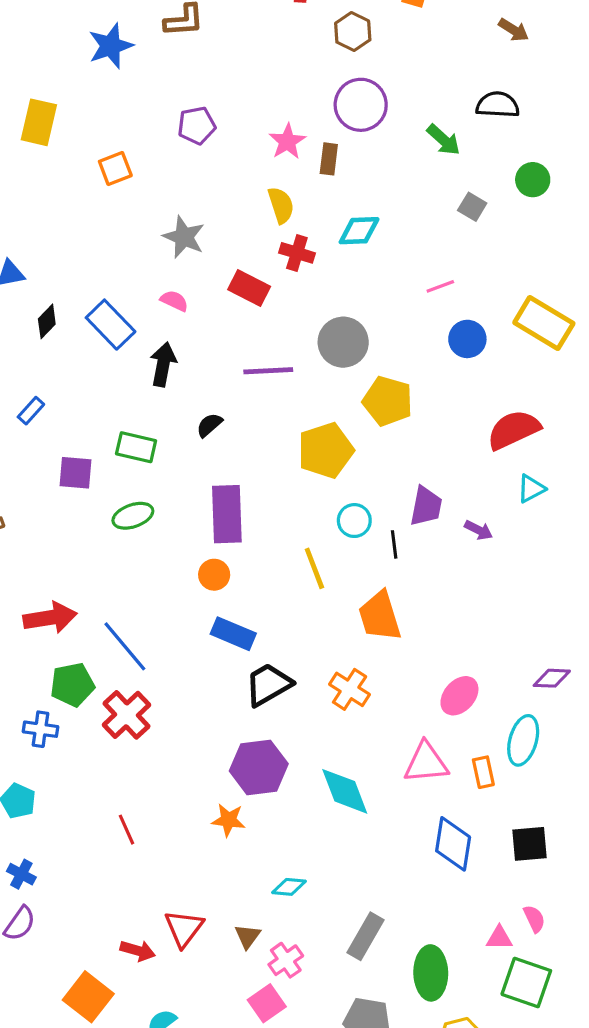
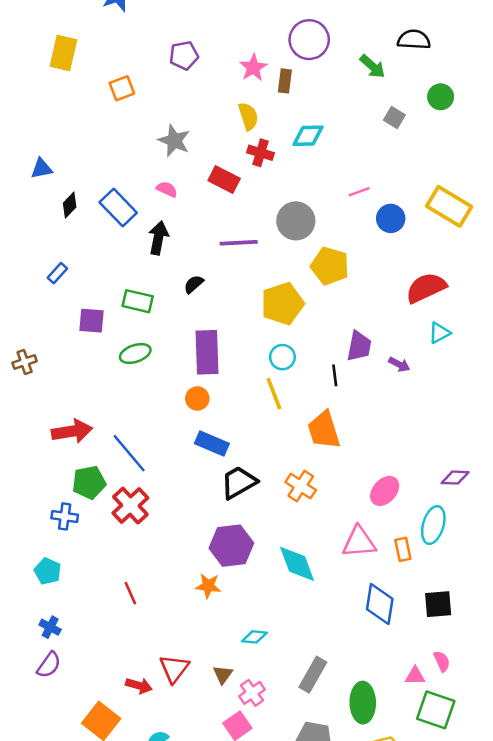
pink line: (440, 286) -> (359, 192), moved
cyan circle: (354, 521) -> (282, 357), moved

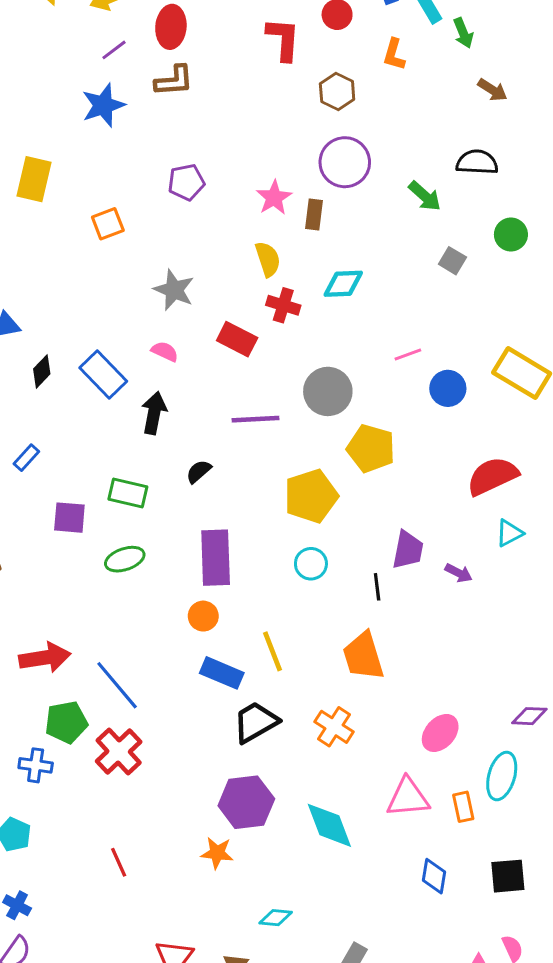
yellow line: (274, 394) -> (272, 651), moved
blue diamond: (380, 604) -> (434, 876), size x0.7

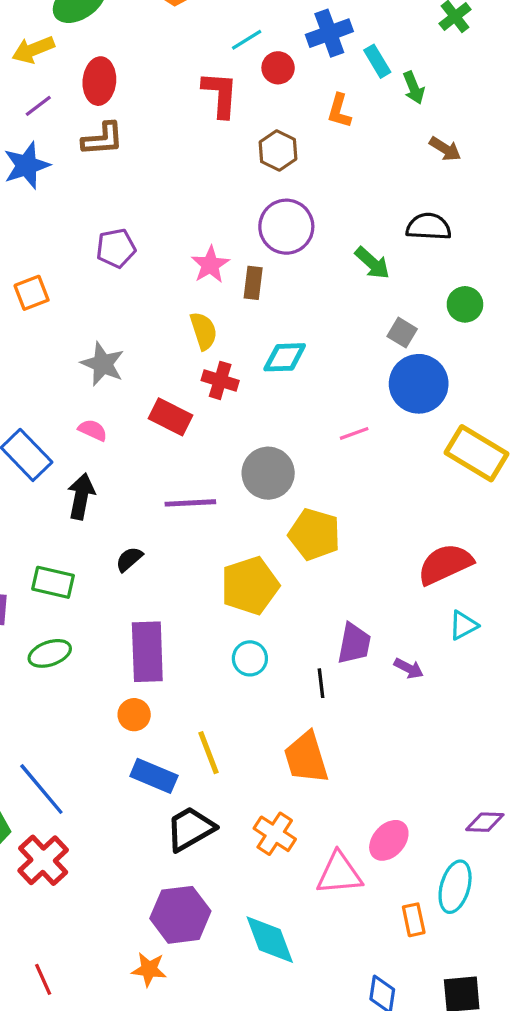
blue circle: (448, 388) -> (419, 384), moved, size x1.5
pink triangle: (408, 798) -> (339, 873), moved

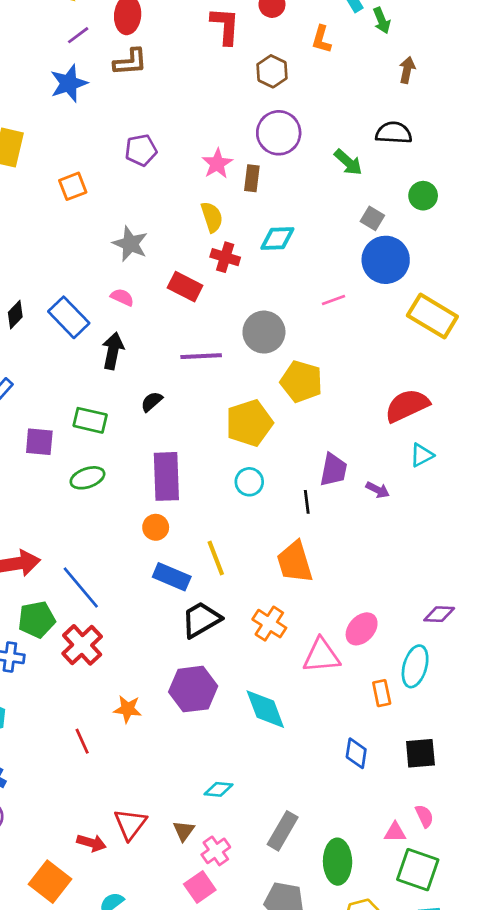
brown arrow: (445, 149) -> (407, 70), turned -110
orange star: (149, 969) -> (128, 709), moved

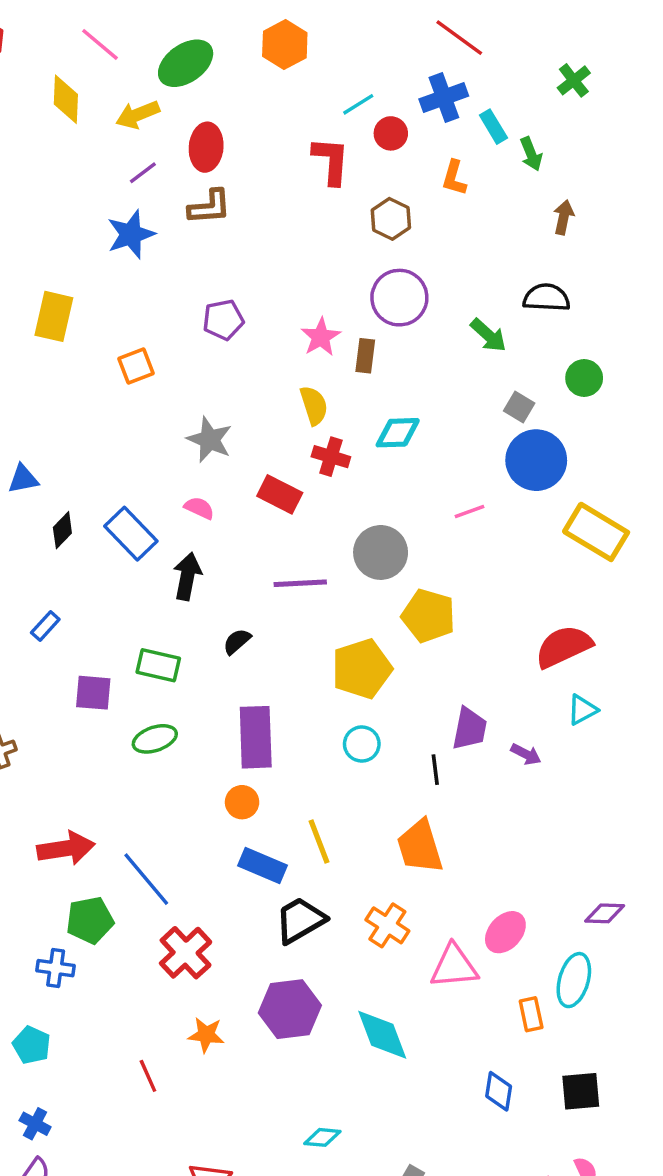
red cross: (82, 645) -> (186, 953), moved

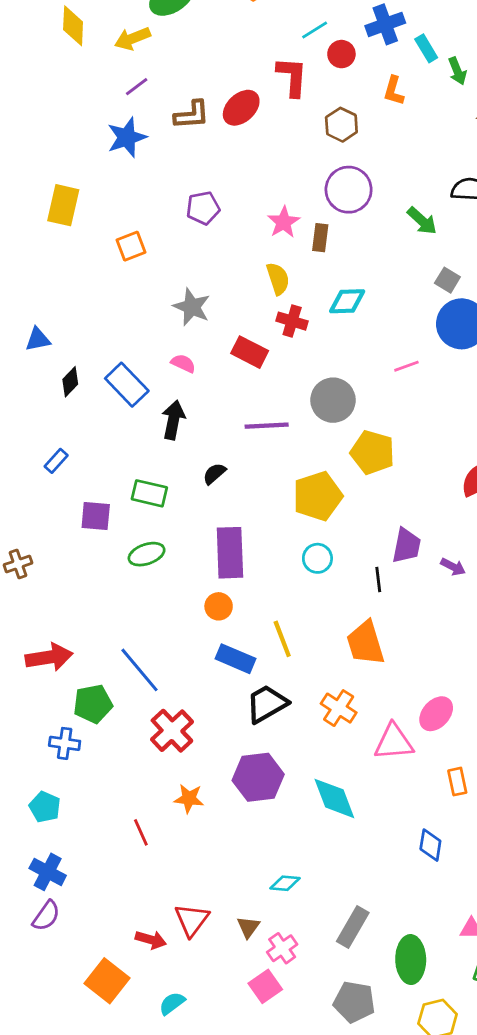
red ellipse: (206, 147) -> (241, 108), moved, turned 42
red arrow: (66, 848) -> (49, 657), moved
blue cross: (35, 1124) -> (48, 872), size x1.4

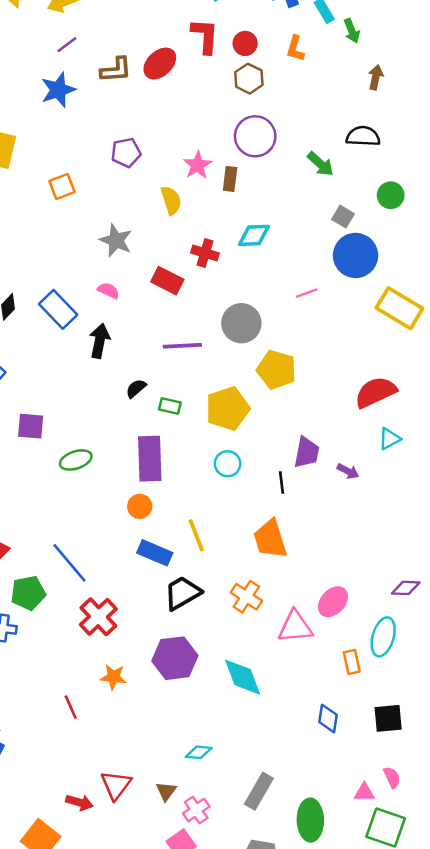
red circle: (341, 54) -> (245, 43), moved
yellow semicircle: (278, 279) -> (171, 200), moved
green rectangle: (149, 493) -> (170, 406), moved, size x0.7

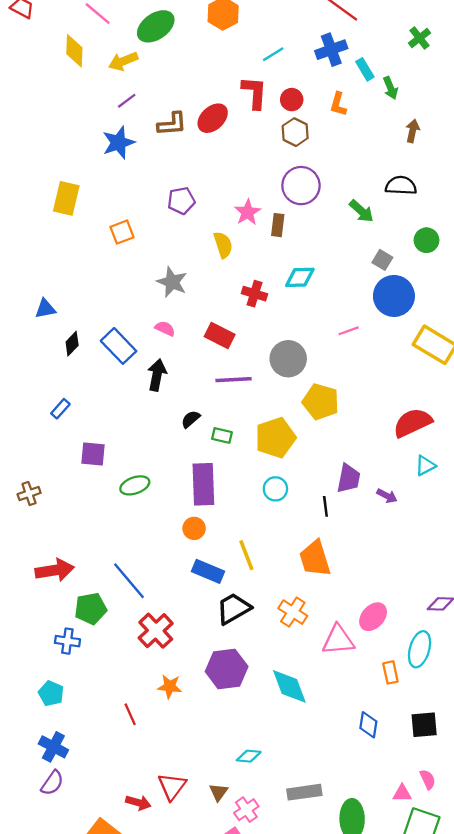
red rectangle: (167, 281) -> (220, 335), moved
gray rectangle: (259, 791) -> (304, 792), turned 52

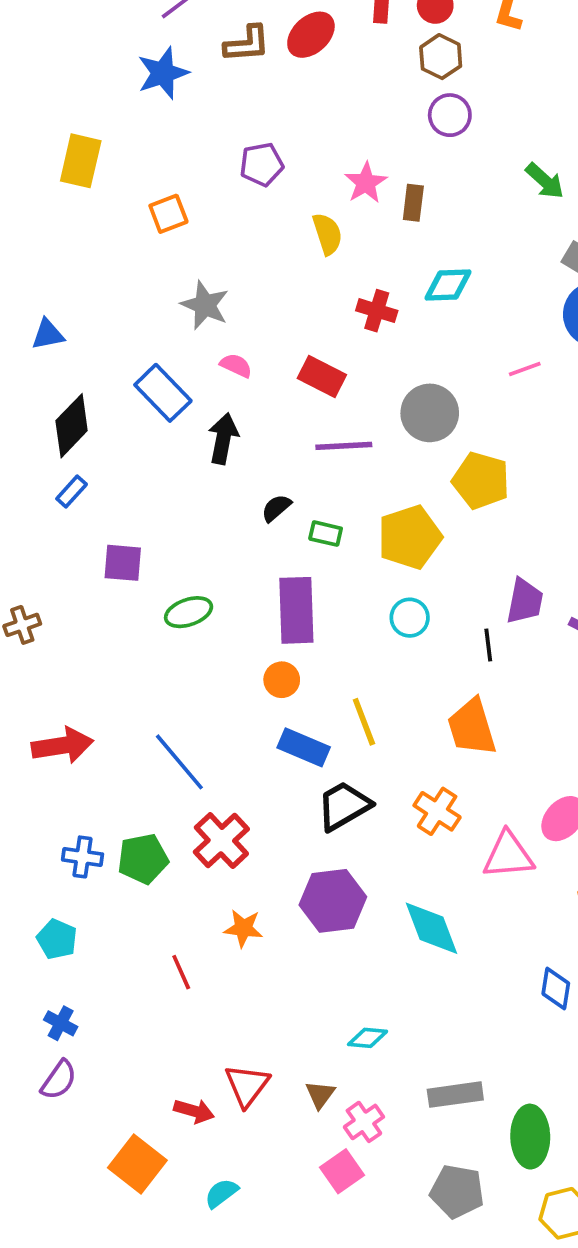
purple circle: (301, 186) -> (450, 115), moved, size x0.7
gray star: (172, 282) -> (205, 305), moved
black diamond: (72, 344) -> (72, 426), moved, size x1.6
green pentagon: (91, 609) -> (143, 859), moved
blue cross: (53, 747) -> (61, 1023), size x0.7

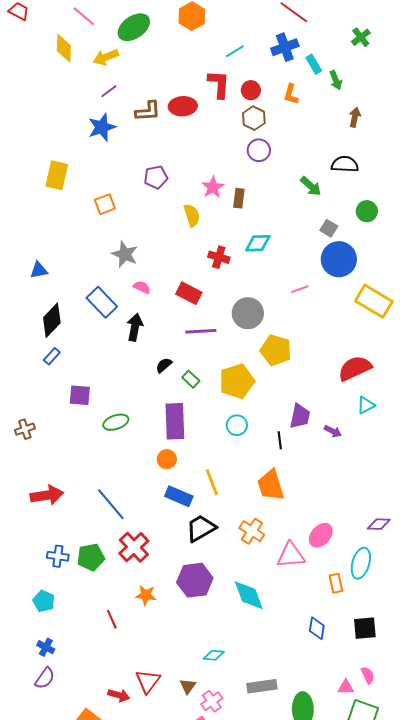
red ellipse: (311, 35) -> (183, 106), turned 40
green rectangle: (326, 534) -> (191, 379), turned 30

